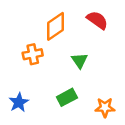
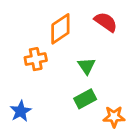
green rectangle: (67, 97) -> (85, 99), moved

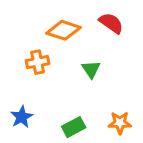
orange diamond: (60, 29) -> (64, 30), turned 52
green rectangle: (85, 99) -> (74, 127), moved

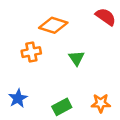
red semicircle: (111, 23) -> (106, 17), moved

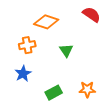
blue star: (18, 98) -> (23, 74), moved

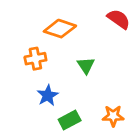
blue star: (23, 74) -> (48, 95), moved

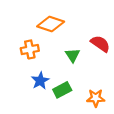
red semicircle: (119, 19) -> (100, 44), moved
green rectangle: (70, 120) -> (62, 90), moved

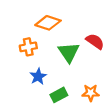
green triangle: (73, 55) -> (69, 52), size x1.5
green rectangle: (62, 90) -> (59, 95), moved

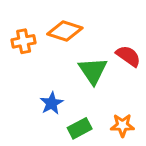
orange cross: (28, 47) -> (24, 41), moved

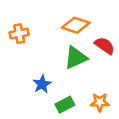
orange diamond: (65, 31) -> (76, 25), moved
green triangle: (93, 71) -> (76, 58), turned 40

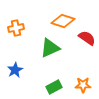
green triangle: (76, 58) -> (50, 48), moved
blue star: (42, 84) -> (15, 70), moved

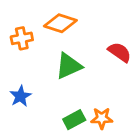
orange diamond: (63, 21) -> (60, 23), moved
orange star: (83, 85) -> (102, 118), moved

